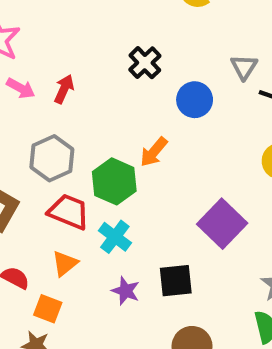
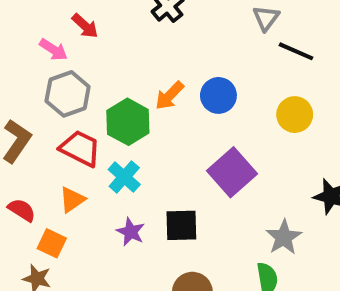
pink arrow: (21, 88) -> (53, 50), moved
red arrow: (64, 89) -> (85, 26), turned 104
blue circle: (195, 100) -> (218, 95), moved

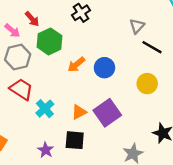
green hexagon: (128, 122) -> (49, 41), moved
orange triangle: (72, 200) -> (79, 112), moved
purple star: (131, 232) -> (46, 150), moved

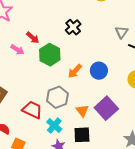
gray hexagon: (18, 57) -> (57, 97), moved
red trapezoid: (21, 89) -> (32, 110), moved
cyan cross: (45, 109) -> (54, 126), moved
orange triangle: (79, 112) -> (82, 111), turned -32

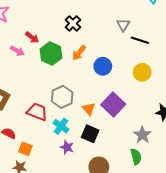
orange arrow: (75, 71) -> (79, 53), moved
black square: (82, 135) -> (90, 134), turned 30

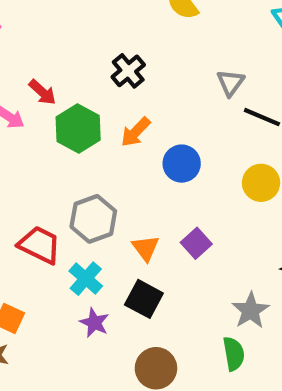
purple square: (113, 104) -> (196, 243), size x0.6

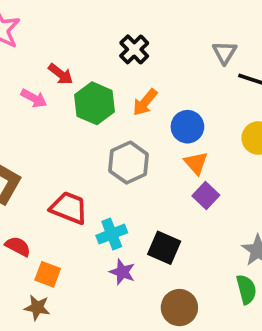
gray hexagon: (93, 219) -> (128, 163), moved
orange triangle: (146, 248) -> (196, 163), moved
cyan cross: (86, 279) -> (112, 234), turned 32

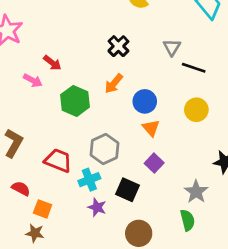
black cross: (134, 49) -> (118, 46), moved
green hexagon: (94, 103) -> (75, 101), moved
gray hexagon: (128, 163) -> (104, 149), moved
purple square: (206, 195) -> (154, 163), moved

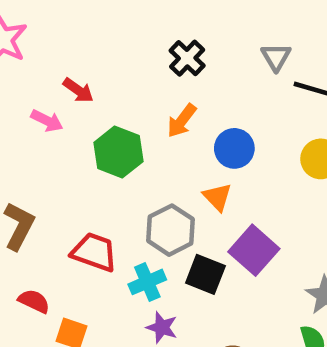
orange triangle: (151, 128) -> (217, 197), moved
purple square: (154, 163) -> (254, 250), size x1.5
black square: (128, 190) -> (205, 274), moved

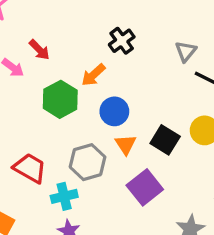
orange arrow: (182, 121) -> (93, 75), moved
blue circle: (234, 148) -> (114, 111), moved
black square: (205, 274) -> (165, 140), moved

